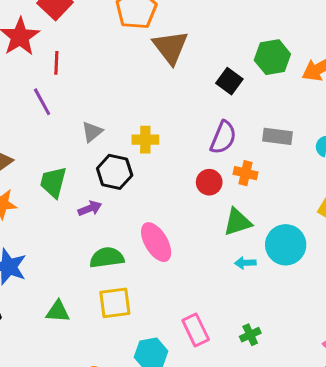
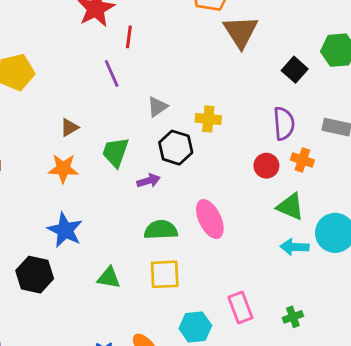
purple semicircle: (223, 137) -> (284, 124), turned -32
green triangle: (238, 222) -> (290, 207), turned 36
cyan arrow: (245, 263) -> (294, 247), size x1.4

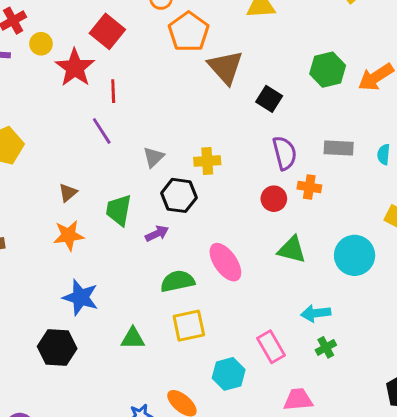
black square: (295, 70) -> (269, 99), moved
green triangle: (290, 207) -> (292, 250), moved
cyan arrow: (294, 247) -> (316, 313), moved

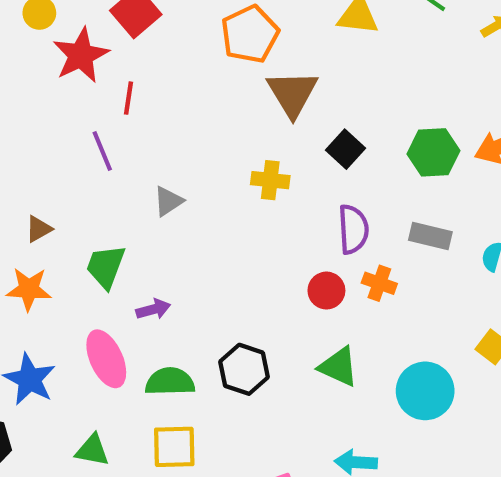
green hexagon: (328, 70) -> (433, 152), moved
yellow cross: (207, 161) -> (270, 180), moved
black hexagon: (179, 195) -> (244, 369), moved
pink ellipse: (225, 262) -> (106, 359), moved

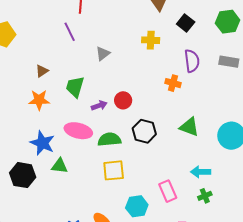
orange cross: (379, 283) -> (173, 83), moved
red circle: (326, 291) -> (123, 100), moved
pink ellipse: (106, 359) -> (78, 131), turned -48
green triangle: (92, 450) -> (60, 166), moved

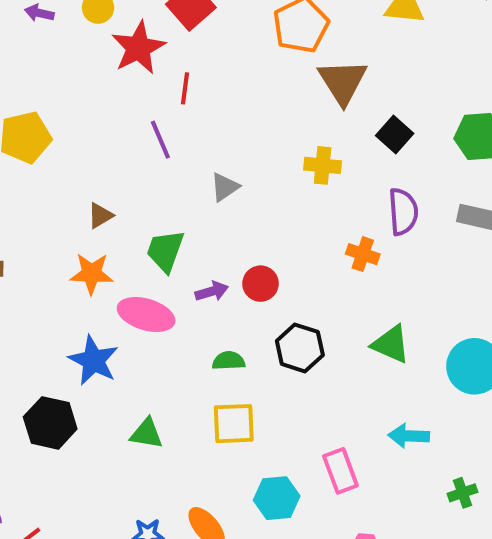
pink ellipse: (78, 131) -> (146, 314), moved
green semicircle: (109, 139) -> (229, 361), size x0.7
green triangle: (60, 166) -> (147, 434), moved
green cross: (205, 196) -> (462, 493), moved

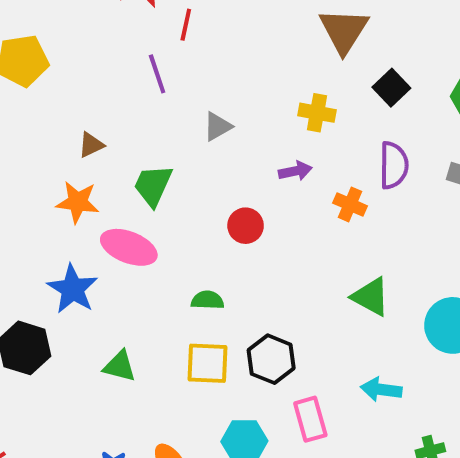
purple arrow: (212, 291) -> (295, 171), moved
black hexagon: (300, 348) -> (271, 359), moved

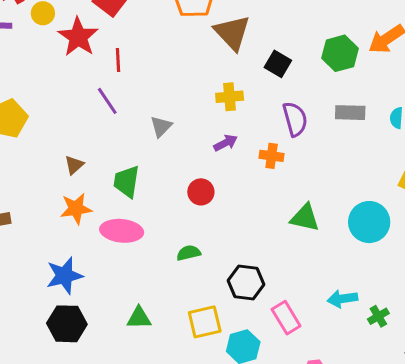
blue star: (73, 289) -> (64, 276), moved, turned -30
yellow square: (208, 363) -> (205, 322), moved
cyan arrow: (381, 390) -> (342, 299), moved

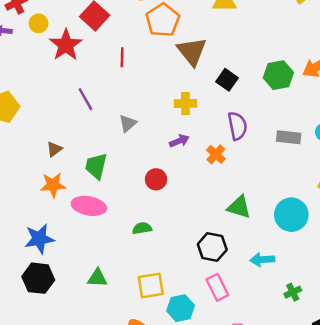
red line: (118, 60) -> (122, 57), moved
gray rectangle: (350, 113) -> (289, 137), moved
orange cross: (272, 156) -> (216, 154), turned 30
black hexagon: (246, 282) -> (212, 247), moved
cyan arrow: (342, 299) -> (262, 260), moved

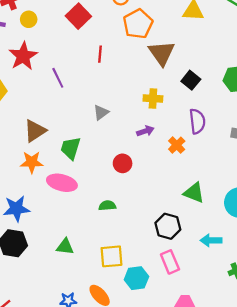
red star: (66, 45) -> (23, 56), moved
purple line: (85, 99) -> (58, 78), moved
brown triangle: (54, 149) -> (35, 131), size x1.6

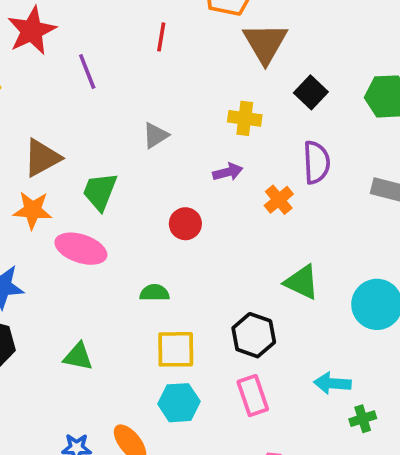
cyan arrow: (211, 240) -> (332, 383), moved
yellow square: (112, 256) -> (176, 349), moved
cyan hexagon: (136, 278) -> (179, 403), moved

